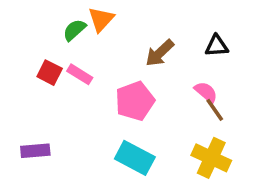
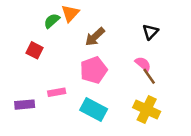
black triangle: (217, 46) -> (150, 32), turned -42
brown arrow: (160, 53) -> (95, 37), moved
pink rectangle: (80, 74) -> (57, 92), moved, turned -42

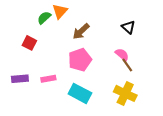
black triangle: (150, 32) -> (128, 27), turned -32
purple rectangle: (25, 105) -> (20, 79), moved

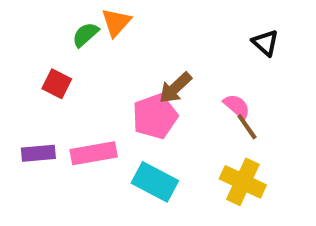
black triangle: (128, 27) -> (265, 43), moved
brown arrow: (81, 31) -> (175, 88), moved
pink rectangle: (48, 79) -> (94, 153), size x1.5

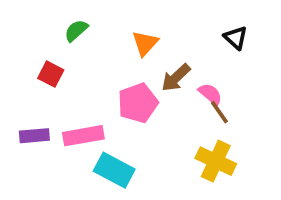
orange triangle: (116, 22) -> (145, 43), moved
brown arrow: (175, 88) -> (176, 78), moved
cyan rectangle: (155, 182) -> (114, 170), moved

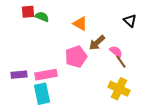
green semicircle: (76, 31) -> (42, 17), turned 64
orange triangle: (145, 43) -> (80, 24), turned -42
red square: (51, 74) -> (28, 12), moved, turned -32
cyan rectangle: (114, 170) -> (42, 94), moved, turned 50

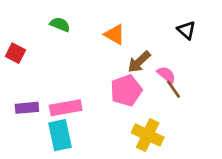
red square: (28, 12) -> (15, 53), moved, turned 32
pink pentagon: (76, 57) -> (126, 91), moved
yellow cross: (119, 89) -> (148, 135), moved

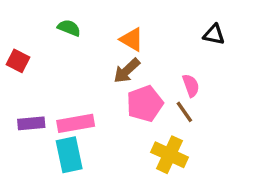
black triangle: (186, 30) -> (214, 34), turned -30
brown arrow: (139, 62) -> (127, 71), moved
pink semicircle: (166, 75) -> (191, 86), turned 30
brown line: (174, 89) -> (184, 112), moved

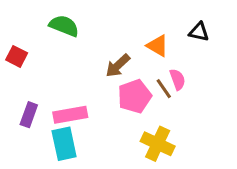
green semicircle: (69, 28) -> (64, 26), size x1.4
orange triangle: (132, 39) -> (158, 46), moved
brown line: (184, 112) -> (164, 89), moved
purple rectangle: (31, 123) -> (29, 115), turned -65

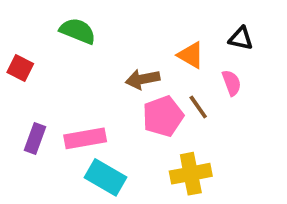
brown arrow: (118, 66) -> (143, 79), turned 32
pink semicircle: (177, 79) -> (232, 83), moved
cyan rectangle: (64, 144) -> (105, 177), moved, turned -48
yellow cross: (158, 144) -> (191, 174), turned -36

